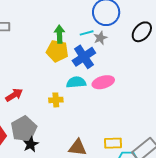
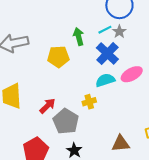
yellow pentagon: (57, 51) -> (58, 57), moved
gray pentagon: (24, 129) -> (66, 121), moved

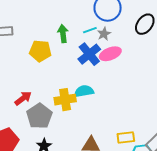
pink ellipse: (132, 74) -> (110, 54), moved
cyan semicircle: (105, 80) -> (84, 91), moved
yellow cross: (89, 102) -> (65, 100), size x1.5

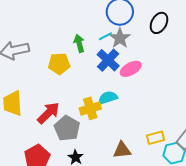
gray star: (104, 34) -> (120, 38), size x1.5
pink ellipse: (110, 54) -> (131, 69), moved
red arrow: (23, 98) -> (48, 113), size x1.4

